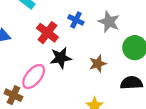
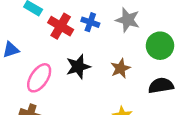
red cross: (47, 33) -> (61, 26), moved
pink ellipse: (34, 76) -> (39, 78), moved

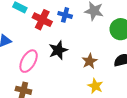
brown star: (120, 68) -> (90, 61), moved

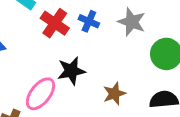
pink ellipse: (29, 61) -> (41, 94), moved

